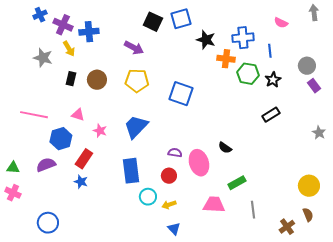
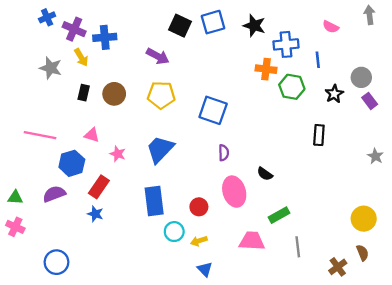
black star: (206, 40) -> (254, 26), moved
black star: (273, 80) -> (334, 94), moved
black rectangle: (271, 115) -> (319, 135), turned -54
purple semicircle: (175, 153) -> (224, 153), moved, turned 80

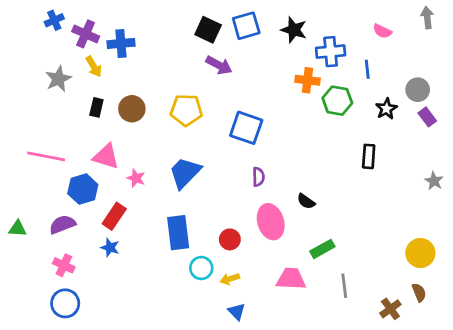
purple arrow: (158, 56) -> (219, 65), moved
gray star: (51, 68) -> (58, 79), turned 30
pink triangle: (92, 135) -> (106, 156), size x1.5
pink cross: (15, 227) -> (64, 265), moved

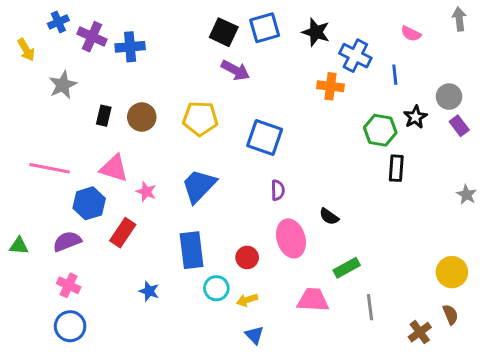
blue cross: (331, 52) -> (355, 56), turned 32
yellow arrow: (94, 67) -> (26, 50), moved
green hexagon: (337, 101) -> (380, 130), moved
blue star: (110, 248) -> (149, 291), moved

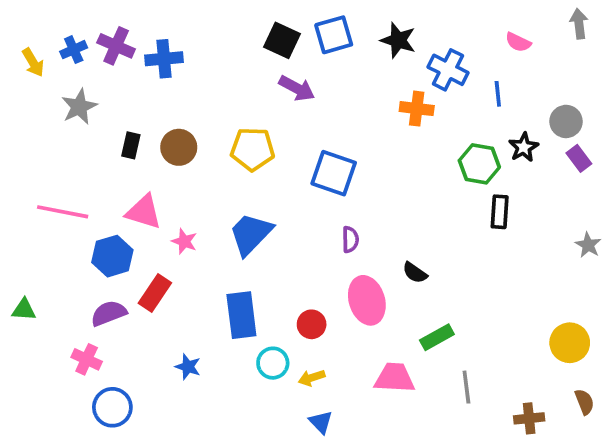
blue cross: (58, 22) -> (74, 50), moved
purple semicircle: (67, 241) -> (109, 313), moved
brown semicircle: (450, 315) -> (584, 402), moved
blue circle: (70, 326) -> (112, 407), moved
brown cross: (420, 332) -> (529, 418), turned 30

